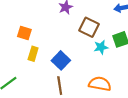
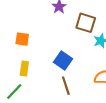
yellow rectangle: (33, 54) -> (24, 69), moved

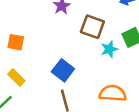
yellow rectangle: (24, 69) -> (16, 78), turned -56

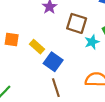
yellow rectangle: (16, 78) -> (37, 47), moved

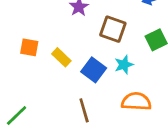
cyan star: (92, 42) -> (124, 65), moved
blue square: (53, 62) -> (94, 70), moved

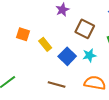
brown line: (84, 110) -> (57, 84), turned -66

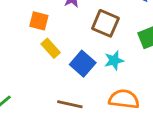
orange square: (23, 34) -> (39, 21), moved

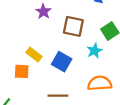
orange square: (39, 21) -> (22, 71), moved
cyan star: (114, 61) -> (94, 51), moved

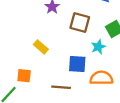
blue square: (62, 62) -> (77, 64), moved, turned -30
orange square: (22, 71) -> (24, 76), moved

